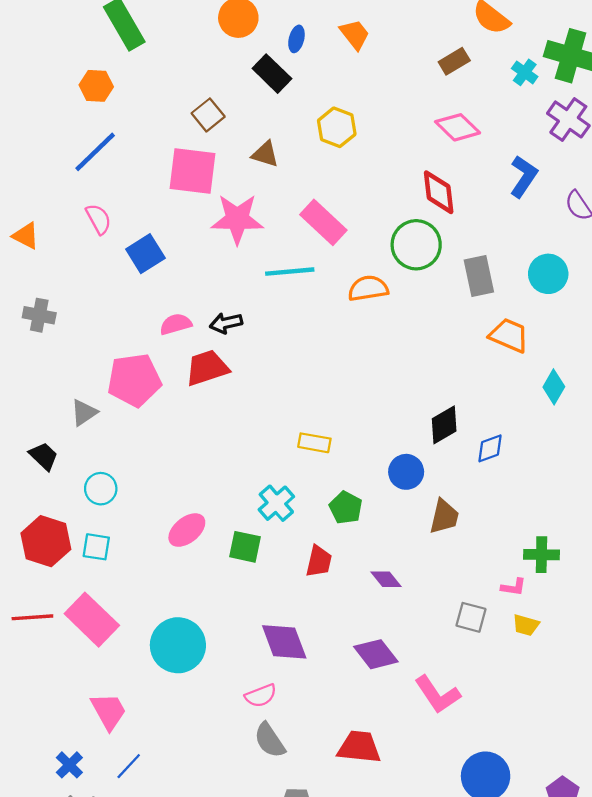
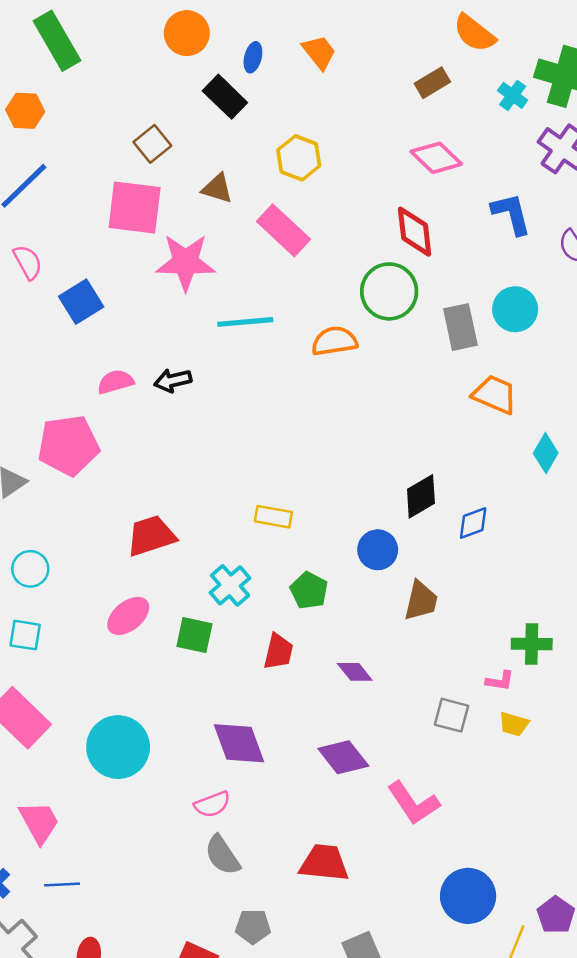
blue L-shape: (524, 177) -> (511, 214), turned -48
pink rectangle: (323, 222) -> (283, 230), moved
cyan circle: (548, 274) -> (515, 309), moved
red trapezoid: (207, 368) -> (151, 536), moved
blue line: (129, 766) -> (62, 884), turned 44

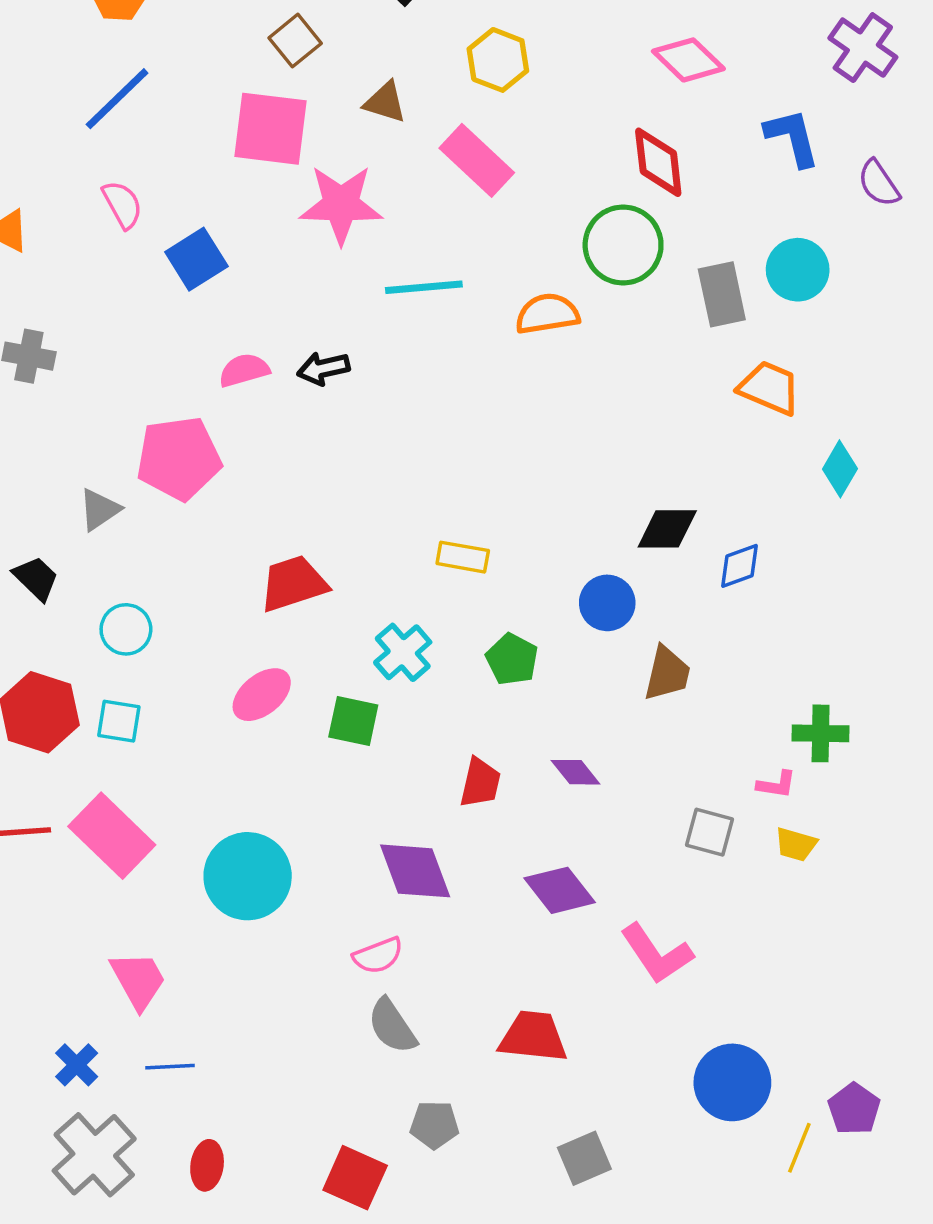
black diamond: (421, 496) -> (667, 529), turned 30
red trapezoid: (278, 652) -> (480, 783), moved

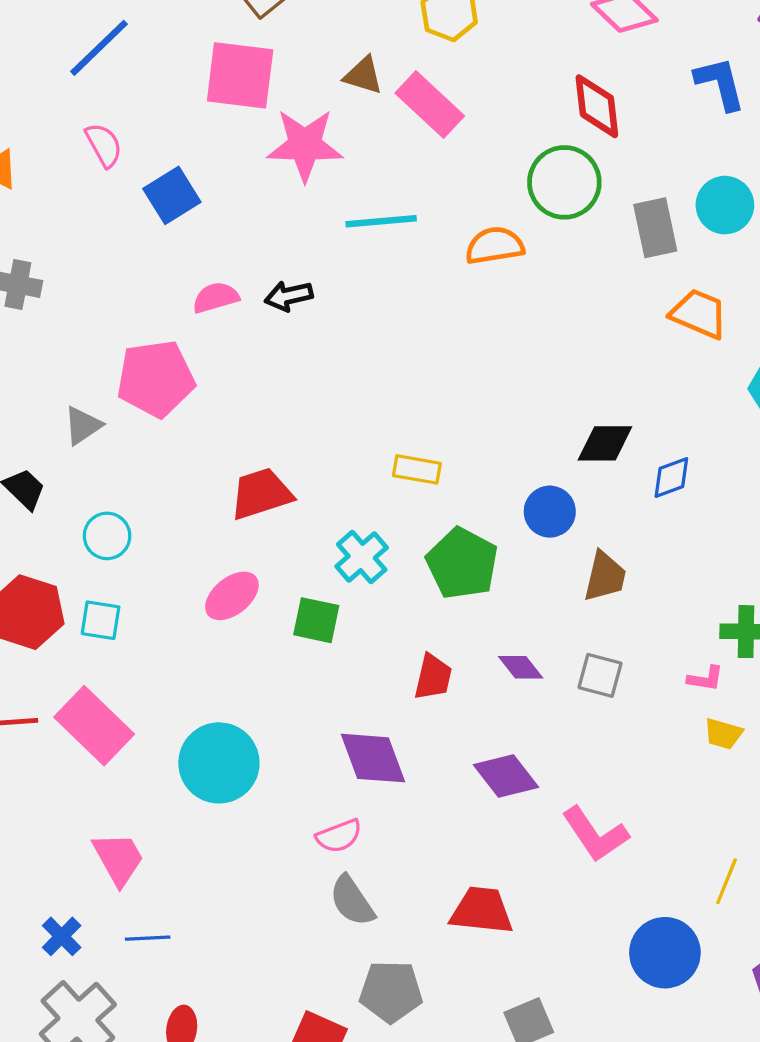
brown triangle: (385, 102) -> (363, 75), moved
green pentagon: (512, 659) -> (462, 563), size x1.5
gray square: (709, 832) -> (600, 675), moved
gray pentagon: (434, 1125) -> (391, 992), size x1.4
yellow line: (799, 1148) -> (727, 881), moved

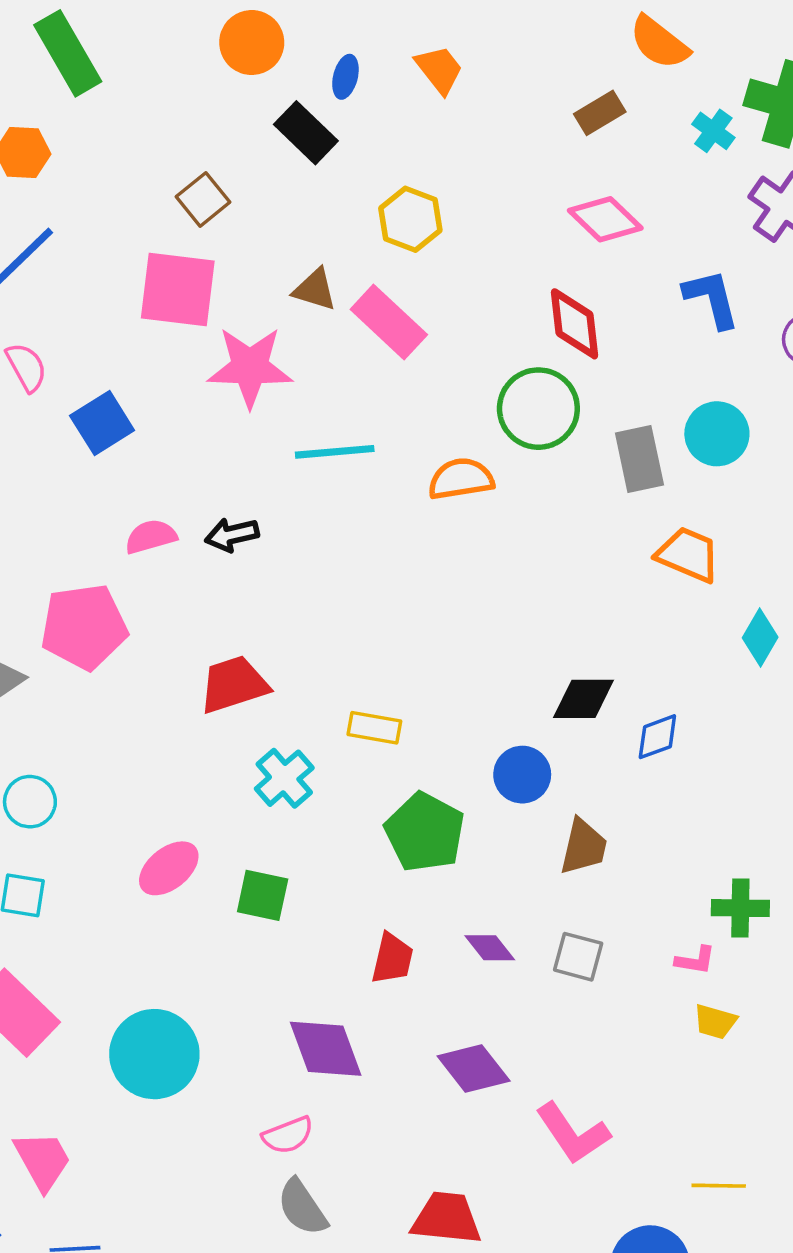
red trapezoid: (261, 494) -> (234, 684), moved
cyan cross: (362, 557) -> (284, 778), moved
yellow line: (727, 881) -> (719, 1186), turned 69

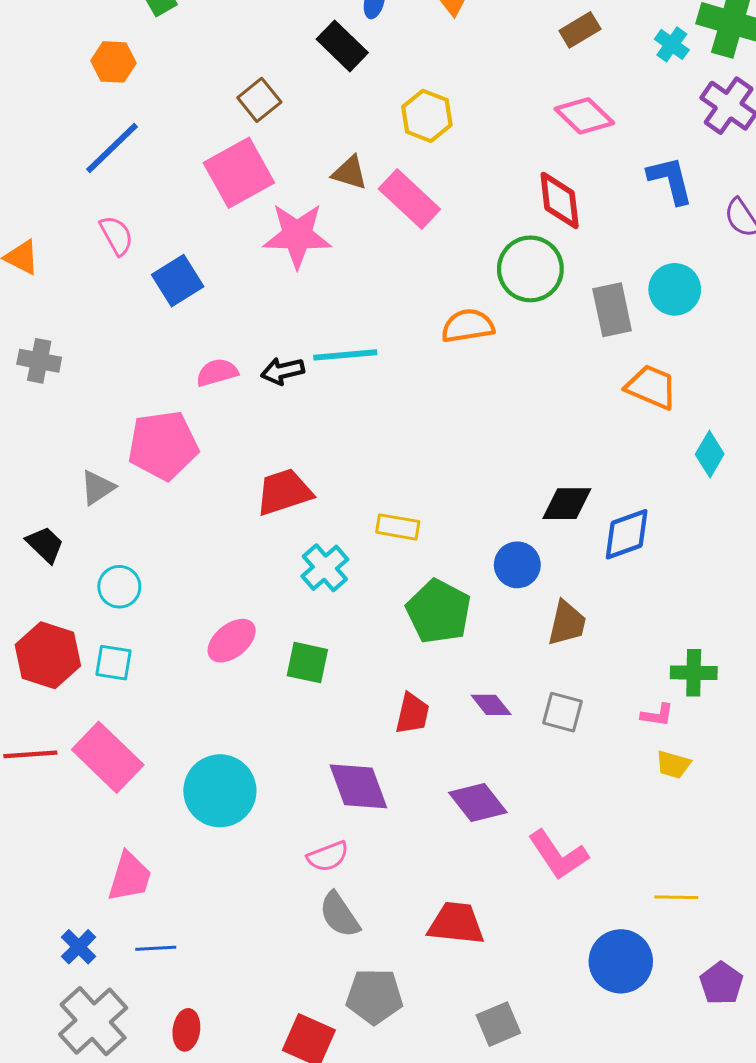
pink square: (178, 290) -> (239, 173), turned -36
cyan line: (335, 452) -> (345, 355), moved
blue diamond: (657, 737) -> (627, 534), size x1.4
pink trapezoid: (43, 1160) -> (130, 877), turned 46

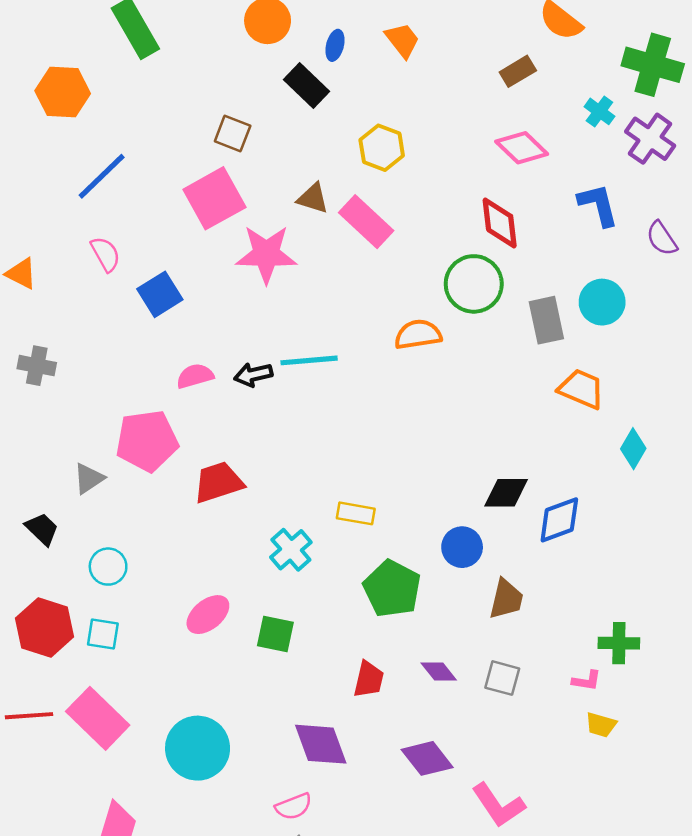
cyan cross: (672, 44) -> (599, 111), moved
orange hexagon: (114, 62) -> (63, 92), moved, size x1.4
brown square: (259, 100) -> (233, 134), turned -30
red trapezoid: (284, 492) -> (218, 482), moved

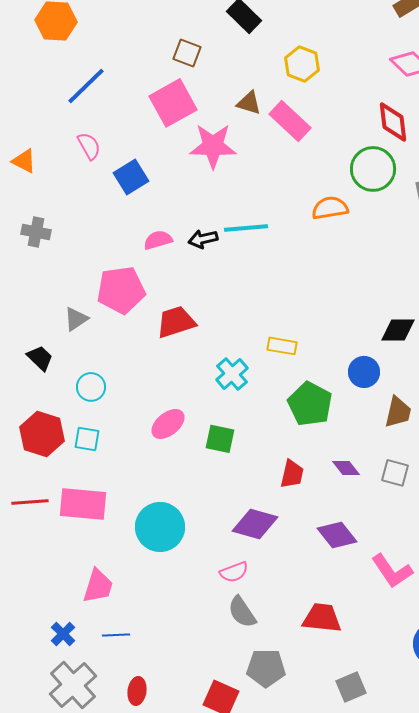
pink rectangle: (98, 718) -> (83, 504), turned -39
purple diamond: (321, 744) -> (255, 524), turned -54

